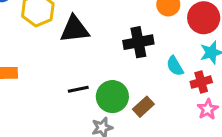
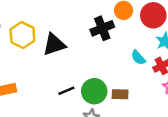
black cross: (138, 42) -> (102, 28), moved
brown rectangle: (143, 107) -> (120, 94), turned 56

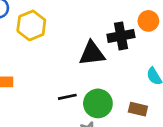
black triangle: (54, 44) -> (92, 53), moved
brown rectangle: (120, 94) -> (138, 109), moved

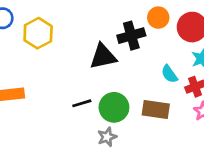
brown rectangle: (138, 109) -> (156, 109), size x1.4

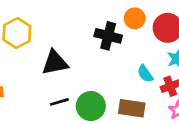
black cross: (131, 36) -> (108, 36), turned 30
black triangle: (103, 56) -> (55, 63), moved

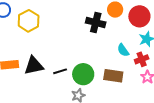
black triangle: (55, 63) -> (34, 66), moved

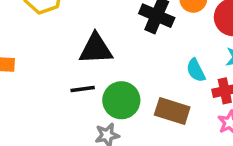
black triangle: (34, 66) -> (96, 49), moved

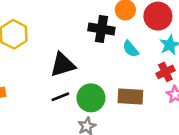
cyan semicircle: (196, 70) -> (131, 49), moved

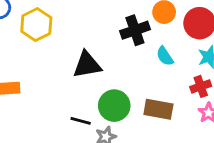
black cross: (101, 29) -> (135, 30), turned -35
black line: (60, 97) -> (81, 121), moved, turned 30

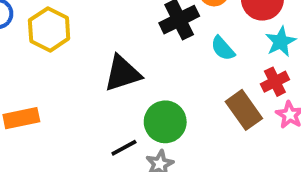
brown rectangle: (158, 109) -> (244, 110), moved, turned 52
black line: (81, 121) -> (124, 148), turned -36

